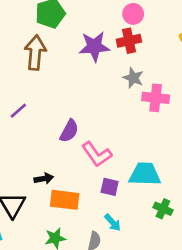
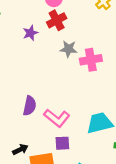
purple star: (94, 47) -> (30, 33), size x0.6
purple square: (110, 187) -> (62, 143), moved

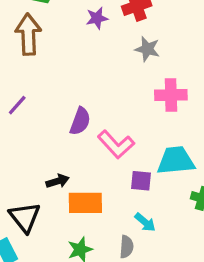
pink cross: (91, 60) -> (171, 95), moved
purple square: (62, 143) -> (141, 181), moved

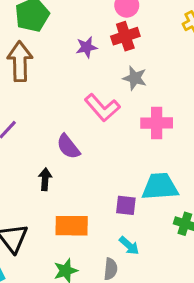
purple semicircle: (80, 121) -> (68, 147), turned 120
pink L-shape: (116, 144) -> (102, 108), moved
black arrow: (58, 181) -> (45, 179), moved, turned -70

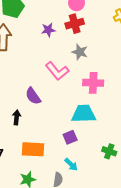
cyan trapezoid: (160, 187) -> (84, 114), moved
purple square: (126, 205) -> (70, 137), turned -32

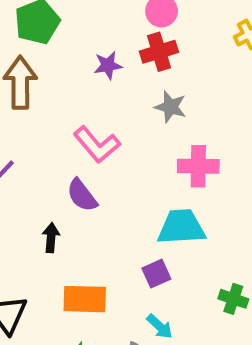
pink L-shape: (57, 71) -> (97, 145), moved

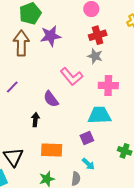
red cross: (159, 52) -> (98, 35), moved
purple star: (108, 65) -> (51, 36), moved, size x1.5
pink L-shape: (97, 145) -> (71, 77), moved

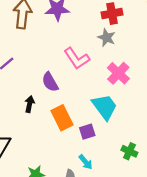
pink cross: (108, 85) -> (118, 73), turned 36
cyan trapezoid: (99, 115) -> (105, 107), turned 50
orange rectangle: (52, 150) -> (62, 118), moved, turned 55

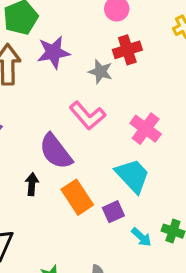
gray star: (107, 38) -> (100, 72), moved
purple semicircle: (50, 82) -> (56, 151), size x1.4
cyan arrow: (86, 162) -> (141, 237), moved

